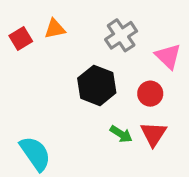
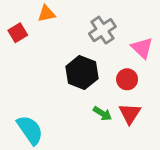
orange triangle: (55, 29) -> (46, 14), moved

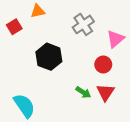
pink triangle: (142, 48) -> (116, 39), turned 36
black hexagon: (82, 72) -> (49, 57), moved

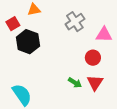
pink triangle: (116, 39) -> (104, 35), turned 42
black hexagon: (49, 57) -> (28, 42), moved

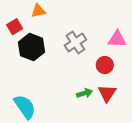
gray cross: (75, 22) -> (75, 43), moved
green arrow: (75, 83) -> (84, 93), turned -48

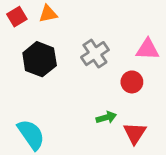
red square: (15, 27) -> (17, 17), moved
red triangle: (107, 93) -> (135, 133), moved

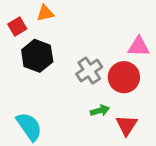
red square: (17, 17) -> (17, 26), moved
gray cross: (95, 54) -> (89, 71), moved
red circle: (132, 82) -> (124, 77), size x1.5

